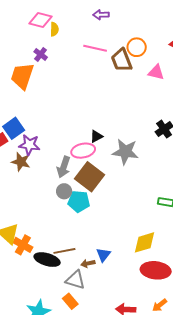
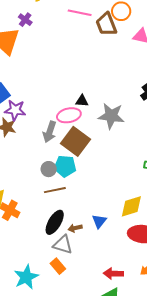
black triangle: (96, 136) -> (82, 101), turned 32
gray circle: (64, 191) -> (49, 169), moved
brown line: (64, 251) -> (55, 190), moved
blue triangle: (103, 255) -> (99, 221), moved
black ellipse: (47, 260) -> (55, 222), moved, turned -75

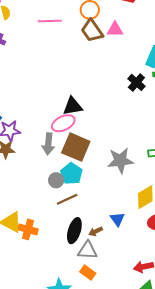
brown trapezoid: (106, 24) -> (92, 31), moved
black triangle: (82, 101) -> (73, 106), size x1.5
gray star: (111, 116) -> (120, 161), moved
cyan pentagon: (65, 166) -> (72, 174), turned -30

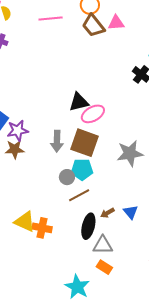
pink ellipse: (63, 123) -> (93, 114), moved
cyan pentagon: (72, 174) -> (82, 169), turned -30
brown arrow: (96, 231) -> (107, 213), moved

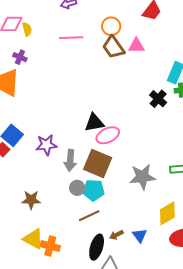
purple star: (18, 131) -> (46, 145), moved
brown star: (15, 149) -> (31, 200), moved
gray circle: (67, 177) -> (77, 188), moved

